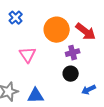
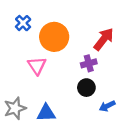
orange circle: (57, 30) -> (54, 37), moved
red arrow: (86, 32) -> (104, 39), turned -90

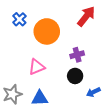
red arrow: (104, 39) -> (86, 16), moved
pink triangle: (37, 66) -> (37, 67), moved, turned 42

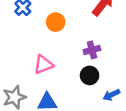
orange circle: (47, 31) -> (56, 22), size x0.6

